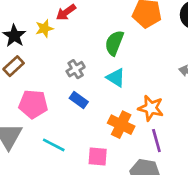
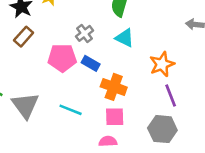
pink pentagon: (33, 104) -> (62, 58), moved
orange star: (151, 108) -> (162, 64), turned -30
orange cross: (121, 125) -> (114, 87), moved

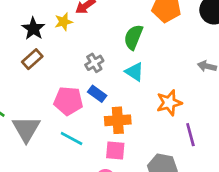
pink pentagon: (62, 58) -> (68, 101), moved
orange cross: (114, 87) -> (118, 120), turned -30
purple line: (171, 95) -> (190, 135), moved

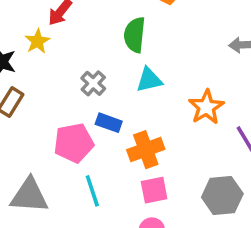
cyan triangle: (134, 72) -> (149, 80), turned -30
gray triangle: (26, 129) -> (29, 195), turned -40
cyan line: (72, 138) -> (92, 191), turned 60

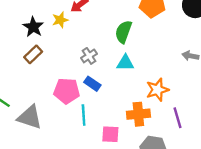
orange cross: (146, 150) -> (138, 114), moved
cyan line: (92, 191) -> (84, 115), moved

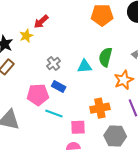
green semicircle: (123, 32) -> (105, 57), moved
orange star: (157, 90) -> (124, 80), moved
cyan line: (84, 115) -> (54, 114), turned -60

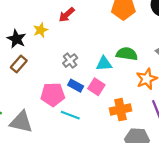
red arrow: (41, 22) -> (67, 15), moved
green semicircle: (105, 57) -> (127, 54), turned 84
pink square: (78, 127) -> (96, 87), moved, turned 35

